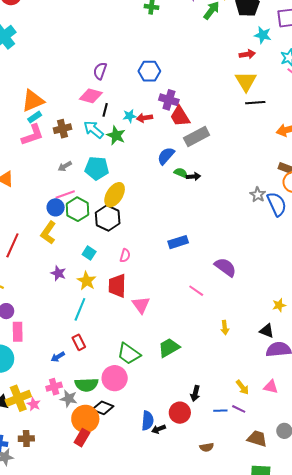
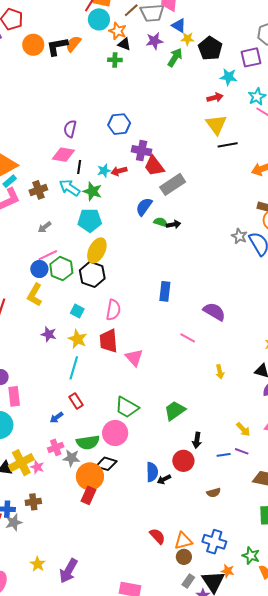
cyan pentagon: (97, 168) -> (90, 220), moved
blue rectangle: (178, 242) -> (165, 291), turned -60
pink semicircle: (125, 256) -> (113, 310), size x1.5
green trapezoid: (169, 348) -> (175, 411), moved

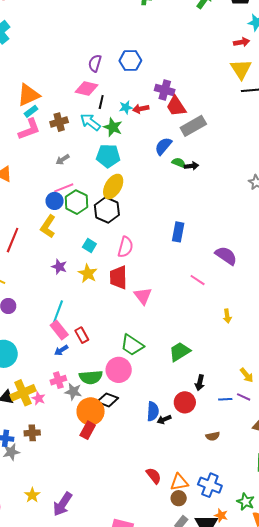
blue hexagon: (119, 124) -> (130, 61), moved
cyan line: (74, 368) -> (58, 312), moved
pink rectangle: (14, 396) -> (59, 330), moved, turned -36

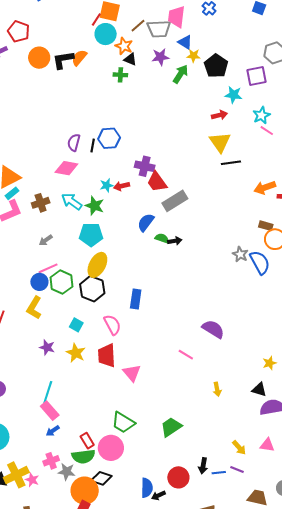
black line: (101, 102) -> (93, 146), moved
blue rectangle: (178, 232) -> (136, 299), moved
pink semicircle: (125, 247) -> (112, 325), turned -40
red rectangle: (82, 335) -> (87, 441), moved
black arrow: (200, 383) -> (203, 466), moved

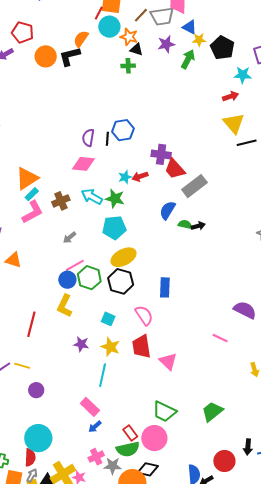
orange semicircle: (79, 58) -> (81, 39), moved
yellow ellipse: (97, 265) -> (123, 257), turned 40
cyan line: (48, 392) -> (103, 375), moved

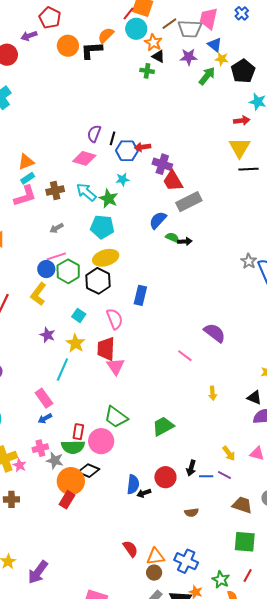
blue hexagon: (123, 130) -> (127, 151), moved
red arrow: (140, 176) -> (143, 147), moved
orange triangle: (27, 178) -> (26, 162), size x0.7
pink triangle: (168, 361) -> (115, 366), moved
red rectangle: (130, 433) -> (78, 432), turned 35

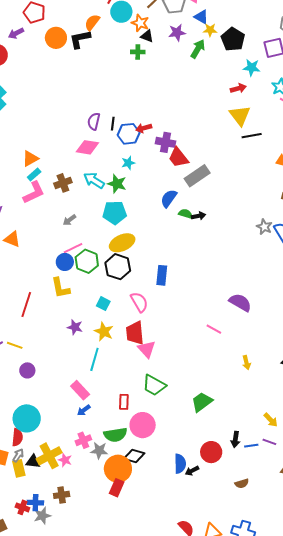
yellow L-shape: (38, 294) -> (60, 288), turned -40
green trapezoid: (116, 417) -> (154, 385), moved
red rectangle: (78, 432) -> (124, 402), moved

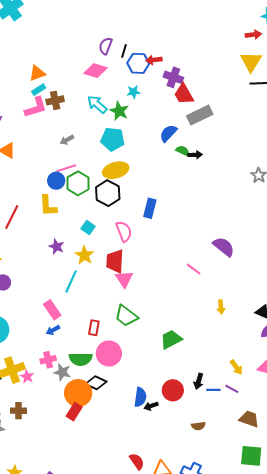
brown cross: (63, 183) -> (55, 100), moved

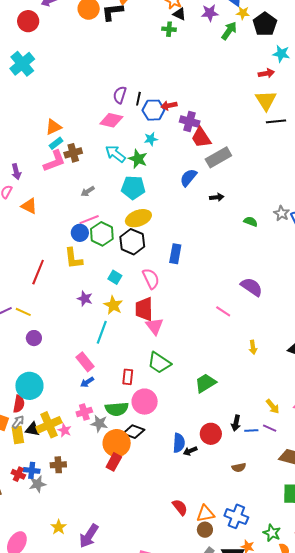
green semicircle: (183, 151) -> (251, 222), moved

